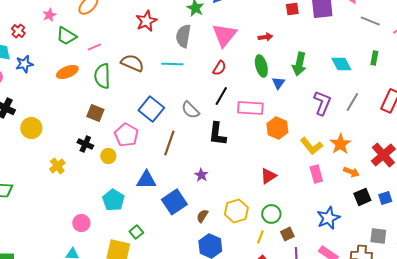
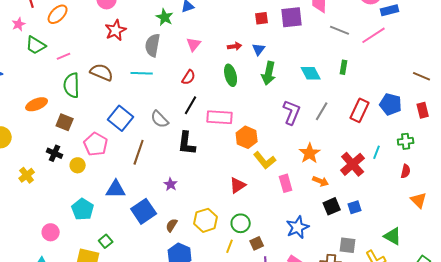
pink triangle: (224, 35) -> (194, 44), size x0.6
orange ellipse: (67, 72) -> (37, 104), moved
blue triangle: (278, 83) -> (259, 49), moved
yellow L-shape: (311, 146) -> (265, 160), moved

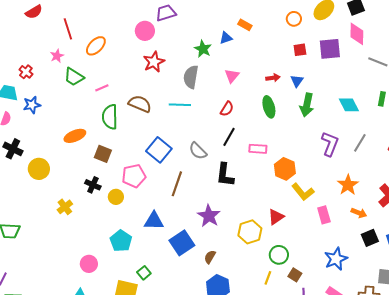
pink rectangle: (220, 117) -> (258, 149), size x0.7
pink pentagon: (96, 144) -> (134, 176), turned 30
purple star: (171, 184) -> (209, 216), size x1.6
yellow hexagon: (206, 220) -> (250, 232), moved
brown square: (257, 243) -> (295, 275), turned -32

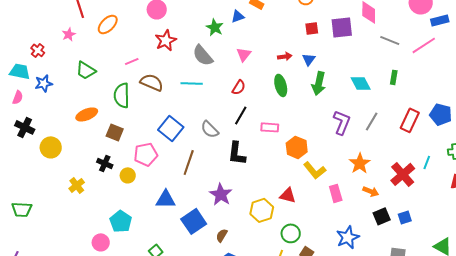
green trapezoid: (74, 77) -> (86, 70), moved
gray semicircle: (191, 77) -> (203, 55), turned -50
pink line: (102, 88) -> (132, 61), moved
red triangle: (276, 217) -> (288, 195), turned 48
cyan pentagon: (121, 241) -> (121, 221), moved

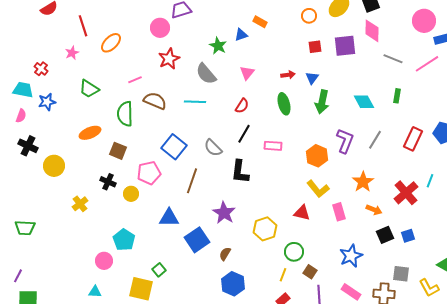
orange hexagon: (297, 147) -> (317, 156), moved
red triangle: (288, 195) -> (302, 213), moved

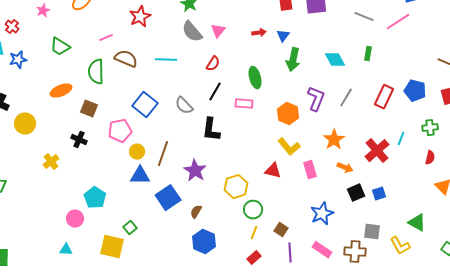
gray semicircle: (206, 74) -> (192, 32), moved
green ellipse: (284, 104) -> (255, 78), moved
brown line: (192, 181) -> (163, 154), moved
yellow circle: (131, 194) -> (137, 152), moved
green circle: (294, 252) -> (253, 210), moved

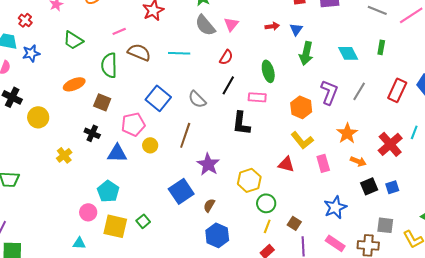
black L-shape: (211, 130) -> (241, 123), moved
brown line: (163, 154) -> (185, 135), moved
blue triangle: (140, 176) -> (117, 153), moved
yellow square: (112, 247) -> (115, 226), moved

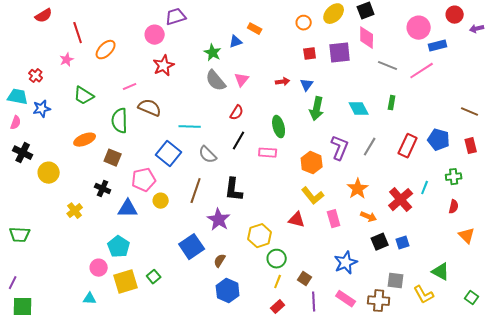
cyan line: (179, 53) -> (190, 127), moved
black L-shape: (241, 123) -> (234, 190), moved
yellow square: (115, 226) -> (126, 282), turned -30

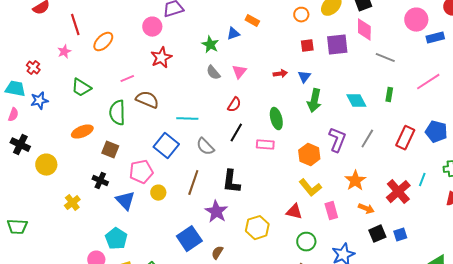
pink line: (422, 71) -> (428, 82), moved
gray semicircle: (216, 81) -> (213, 73), size x0.7
blue triangle: (128, 209) -> (125, 201), turned 45
green circle: (277, 259) -> (306, 242), moved

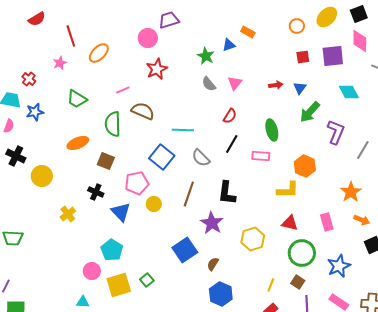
green arrow: (314, 101) -> (310, 112), turned 30
cyan diamond: (356, 101) -> (349, 92), moved
purple L-shape: (337, 140) -> (336, 132), moved
yellow L-shape: (310, 188) -> (288, 190), moved, turned -50
green circle: (306, 242) -> (302, 253), size x1.4

